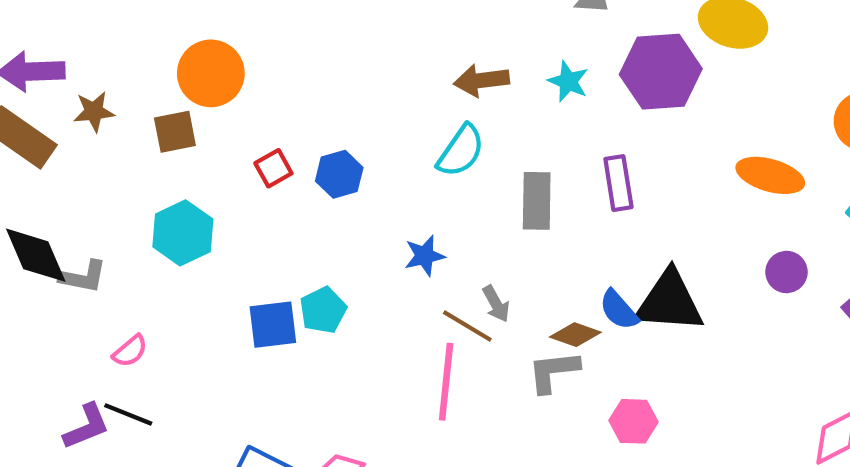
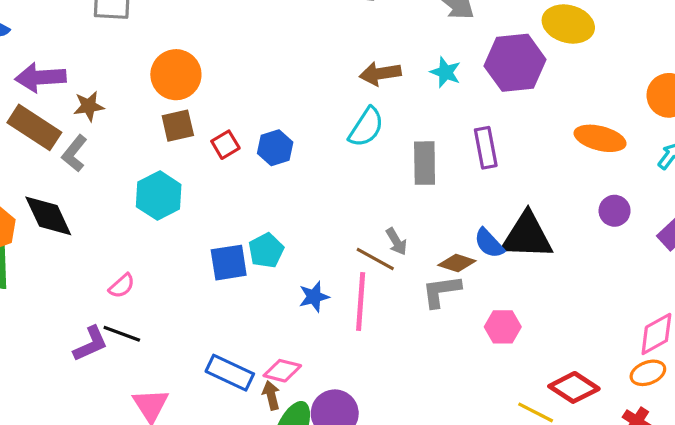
brown square: (175, 132) -> (178, 126), moved
blue star: (425, 256) -> (314, 297), moved
gray L-shape: (83, 277) -> (74, 153), moved, turned 120

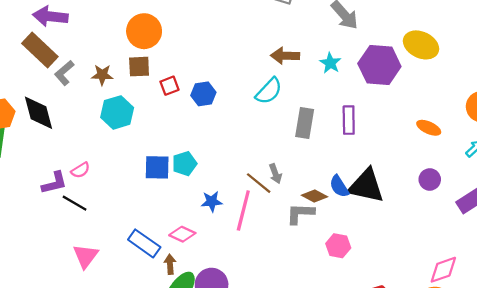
brown star: (89, 106) -> (102, 75), moved
orange ellipse: (600, 138) -> (429, 128), size x0.7
purple L-shape: (91, 344) -> (54, 183), moved
pink diamond: (282, 371) -> (182, 234), moved

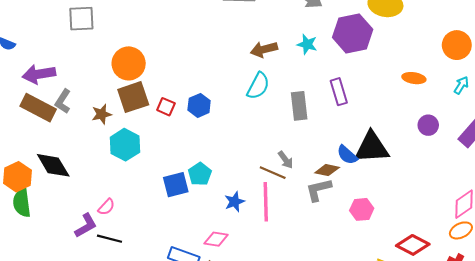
brown square: (139, 67) -> (133, 97), size x1.4
gray L-shape: (64, 73) -> (63, 101), moved
red square: (169, 86) -> (166, 107), turned -30

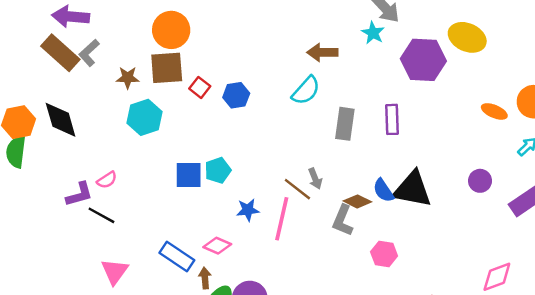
cyan star: (307, 44) -> (373, 33), moved
orange ellipse: (414, 78) -> (494, 111), moved
gray L-shape: (319, 190) -> (343, 220), turned -68

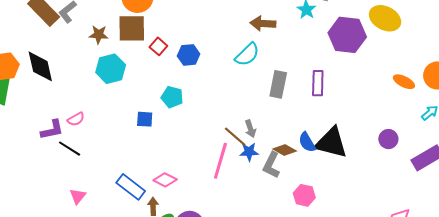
cyan pentagon: (218, 170) -> (172, 97), moved, turned 30
blue square: (189, 175) -> (145, 119), size x0.7
blue star: (248, 210) -> (249, 152), moved
pink triangle: (115, 271) -> (78, 196), size x0.7

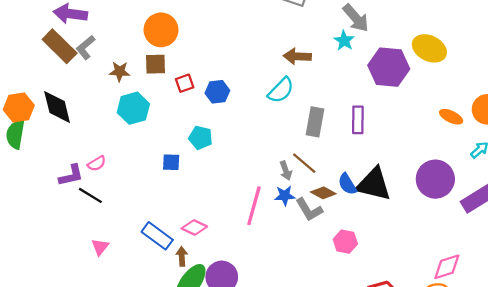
brown square: (132, 28) -> (155, 64), size x0.7
red square: (158, 46) -> (185, 83), turned 30
brown line: (235, 137) -> (304, 163), moved
purple circle: (388, 139) -> (435, 179), size x1.8
gray L-shape: (271, 165) -> (309, 210), turned -56

